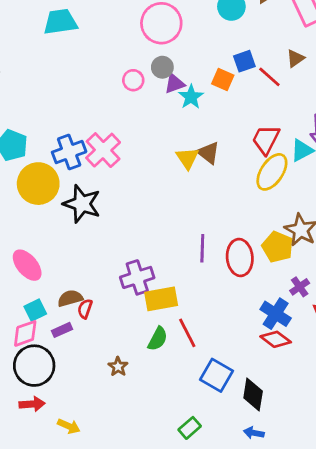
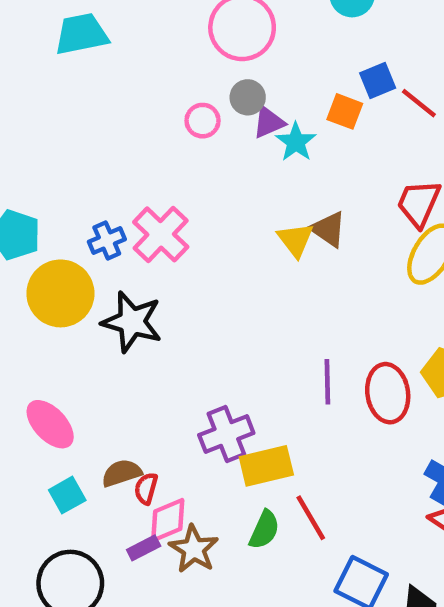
blue cross: (69, 152) -> (107, 240), size x0.7
purple rectangle: (62, 330) -> (144, 548), moved
pink diamond: (25, 333) -> (168, 520), moved
brown star: (118, 367) -> (194, 549), moved, size x1.5

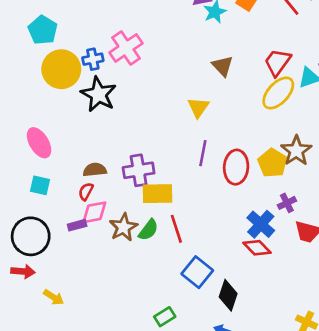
blue cross: (107, 240) -> (93, 59), moved
yellow triangle: (295, 240) -> (198, 107), moved
brown semicircle: (122, 473) -> (95, 170), moved
cyan square: (67, 495) -> (40, 185), turned 30
brown star: (194, 549) -> (123, 227), moved

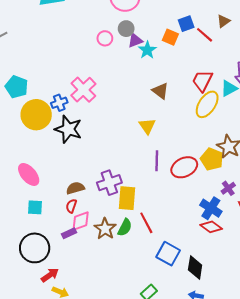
red ellipse: (236, 167) -> (184, 167), turned 70
yellow rectangle: (157, 194) -> (127, 198), turned -75
red arrow: (23, 271) -> (50, 275), moved, turned -30

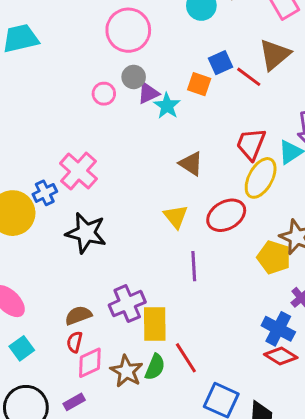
brown triangle: (223, 21) -> (275, 55), size x1.6
black star: (68, 129) -> (86, 233), moved
red ellipse: (184, 167) -> (226, 215), moved
cyan square: (35, 207) -> (22, 348), turned -35
purple rectangle: (69, 233) -> (74, 402), moved

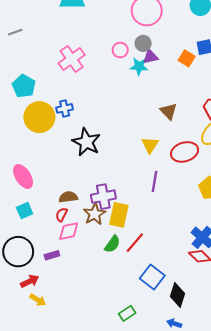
cyan star: (167, 106) -> (139, 66), moved, turned 30
pink cross: (78, 171) -> (72, 59), moved
red line: (186, 358) -> (135, 243), turned 60
brown star: (126, 371) -> (95, 214), moved

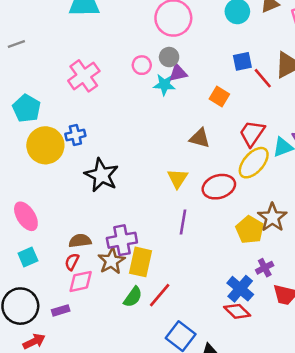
orange square: (187, 58) -> (219, 96), moved
brown triangle: (169, 111) -> (200, 138), turned -30

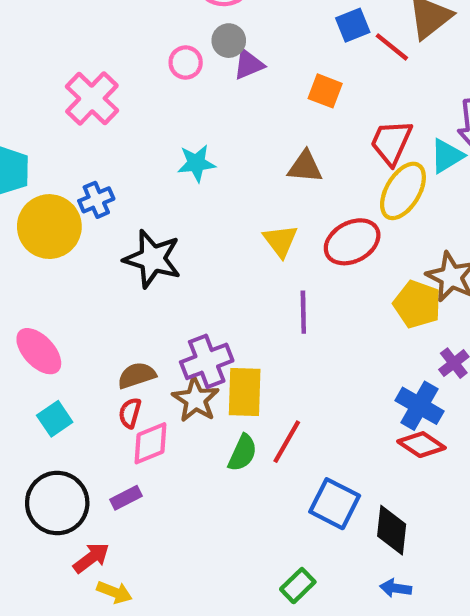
cyan star: (164, 85) -> (196, 163), moved

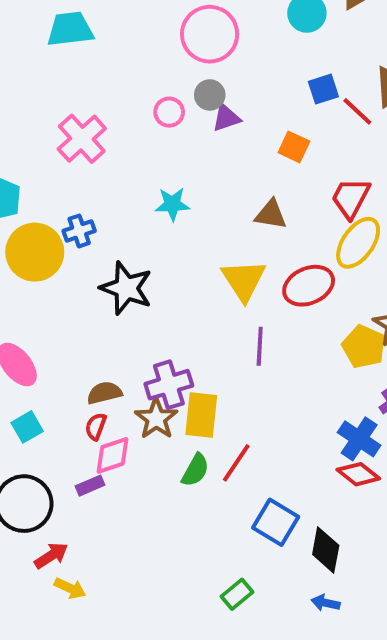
yellow triangle: (280, 241) -> (244, 280), size x1.4
purple rectangle: (126, 498) -> (90, 486), moved

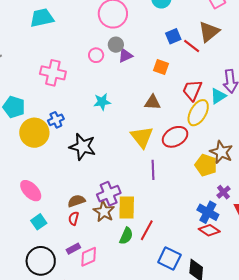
pink cross: (82, 139) -> (53, 73), turned -30
pink diamond: (112, 455) -> (89, 257), moved

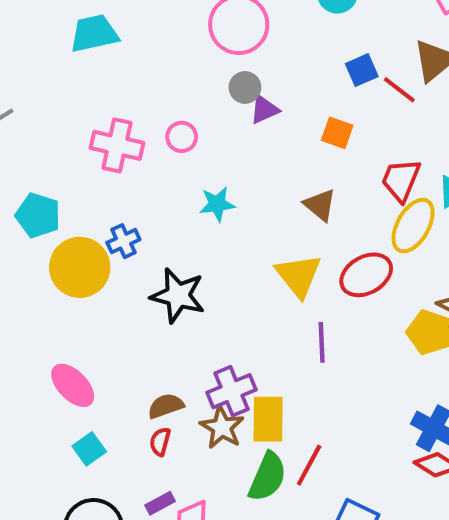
pink circle: (96, 55) -> (182, 137), moved
brown triangle: (152, 102) -> (320, 205), turned 36
green semicircle: (126, 236) -> (267, 477), size x1.4

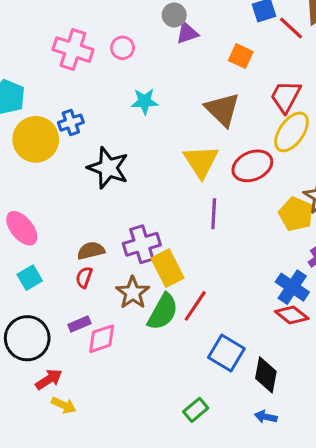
brown triangle: (320, 205) -> (222, 110), size x1.4
yellow rectangle: (268, 419) -> (167, 268), turned -33
brown star: (222, 427) -> (133, 293), moved

